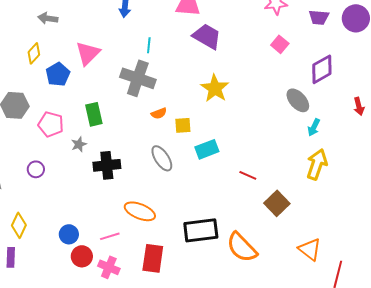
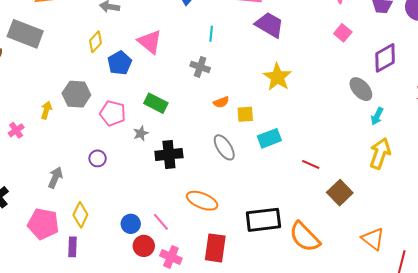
pink triangle: (88, 53) -> (150, 42), turned -36
gray cross: (138, 78) -> (200, 67), size x0.6
green rectangle: (94, 114) -> (156, 103), turned -50
pink line: (110, 236) -> (161, 222), moved, turned 66

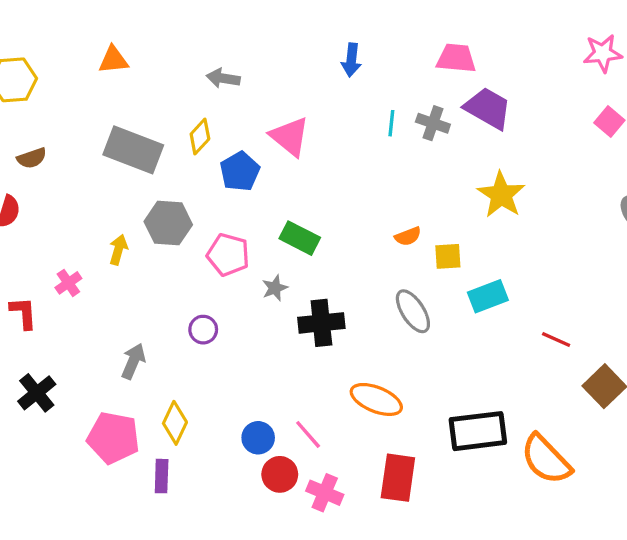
gray rectangle: (25, 34) -> (133, 150), moved
gray cross: (200, 67) -> (433, 123), moved

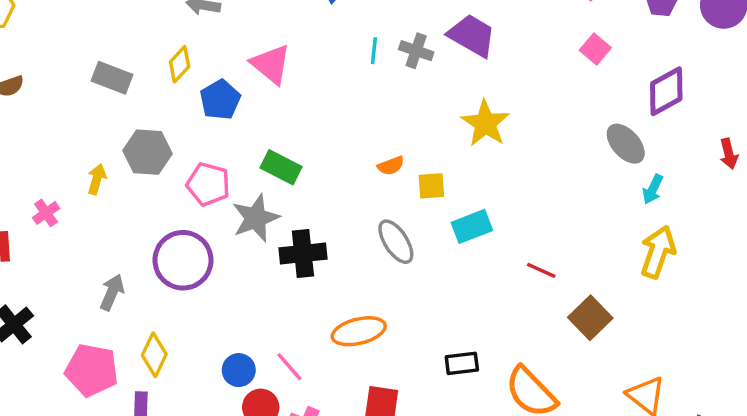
gray rectangle: (133, 150) -> (112, 78), size x0.7
gray star: (275, 288) -> (256, 218), size x1.8
purple circle: (203, 330) -> (183, 260), size x2.0
orange ellipse: (376, 399) -> (359, 331), turned -36
black rectangle: (478, 431) -> (462, 363), size x0.6

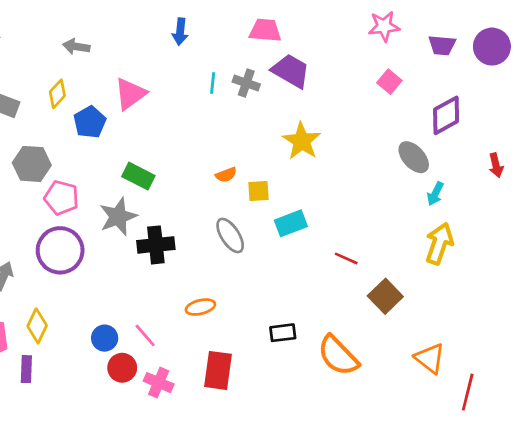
pink triangle: (271, 64) -> (130, 94), turned 45
pink pentagon: (208, 184) -> (61, 198), moved
orange ellipse: (359, 331) -> (200, 307), size x0.7

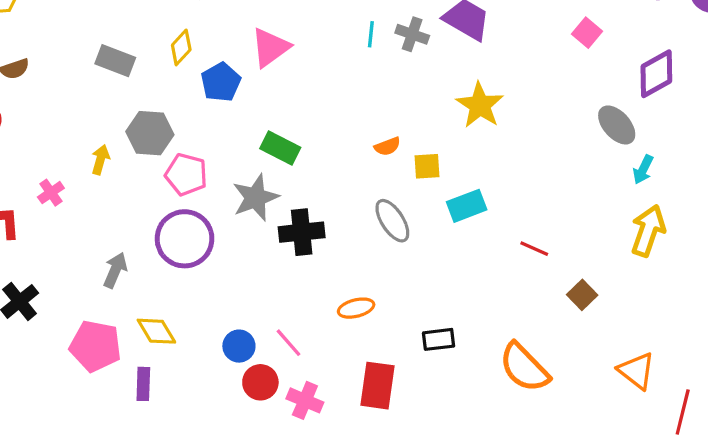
brown square: (385, 296) -> (582, 295), size x0.7
yellow diamond: (37, 326) -> (156, 331), turned -56
black rectangle: (283, 333) -> (439, 339), moved

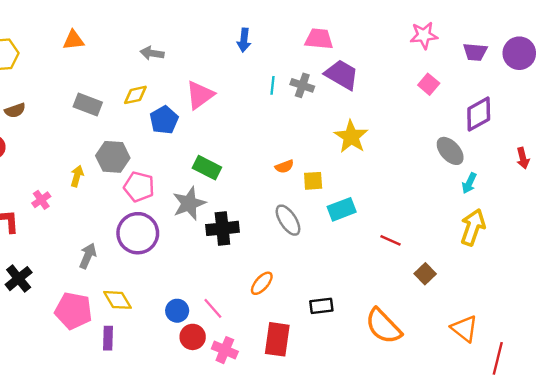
yellow diamond: (181, 47) -> (135, 95), turned 35
orange ellipse: (356, 308) -> (262, 283), turned -35

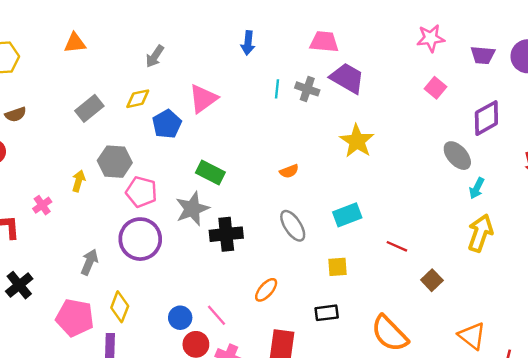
gray arrow: (152, 53) -> (155, 56), turned -65
gray rectangle: (88, 104) -> (89, 108), turned -60
yellow square: (313, 181) -> (338, 267), moved
yellow diamond: (118, 300) -> (120, 307), turned 52

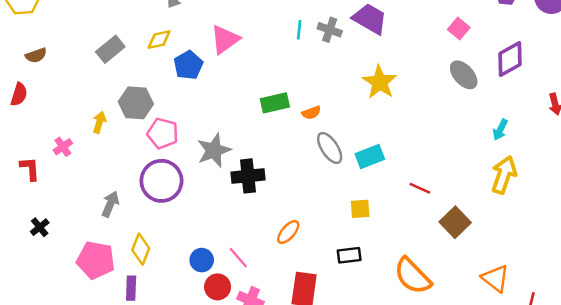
gray ellipse: (457, 156) -> (464, 75), moved
green rectangle: (210, 172) -> (275, 103), moved, turned -40
gray ellipse: (293, 226) -> (330, 148), moved
brown square: (432, 280) -> (455, 222), size x1.4
black cross: (19, 285) -> (40, 227), size x0.7

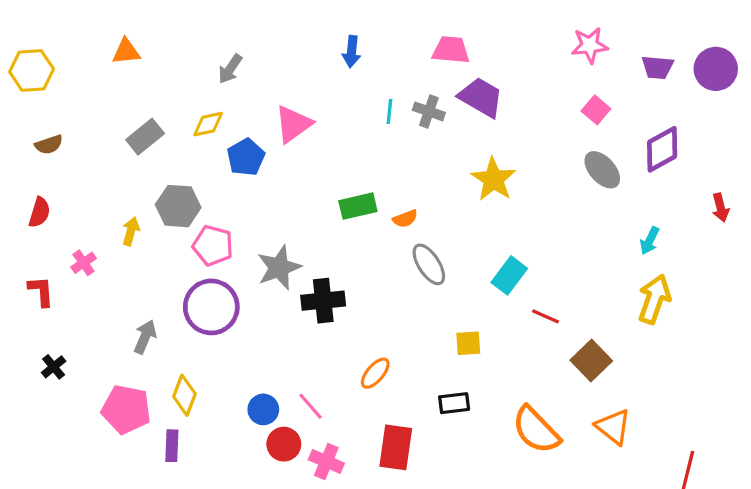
red semicircle: (19, 94) -> (39, 212), moved
cyan rectangle: (370, 156) -> (509, 275), moved, turned -32
orange triangle: (495, 278) -> (613, 427), moved

